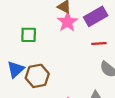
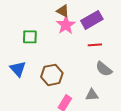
blue triangle: (16, 69) -> (18, 69), turned -30
brown hexagon: (37, 76) -> (52, 75), moved

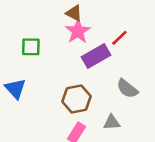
purple rectangle: (92, 20) -> (96, 56), moved
red line: (95, 45) -> (119, 38), moved, turned -40
brown hexagon: (52, 75) -> (77, 99), moved

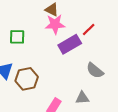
pink star: (78, 31) -> (55, 24), turned 30
brown hexagon: (77, 99) -> (27, 79), moved

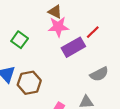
green square: (17, 37) -> (20, 40), turned 35
gray semicircle: (95, 71) -> (99, 74), turned -66

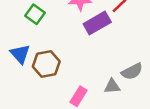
gray semicircle: (99, 74) -> (132, 71), moved

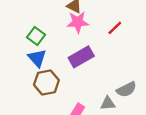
purple rectangle: (97, 23) -> (81, 57), moved
blue triangle: (20, 54) -> (37, 58), moved

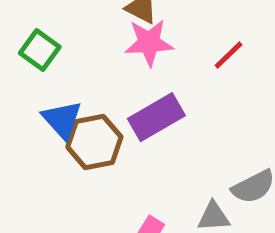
green square: (36, 36) -> (40, 50), moved
brown hexagon: (46, 82) -> (94, 142), moved

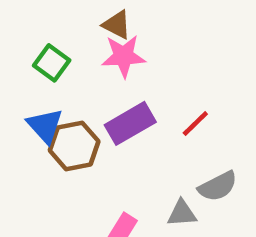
green square: (40, 50) -> (52, 63), moved
red line: (229, 55) -> (195, 123), moved

